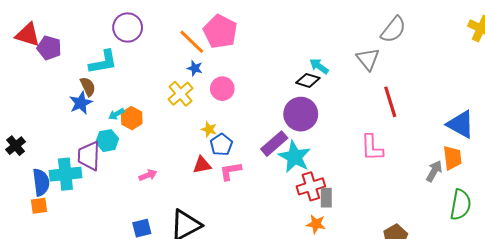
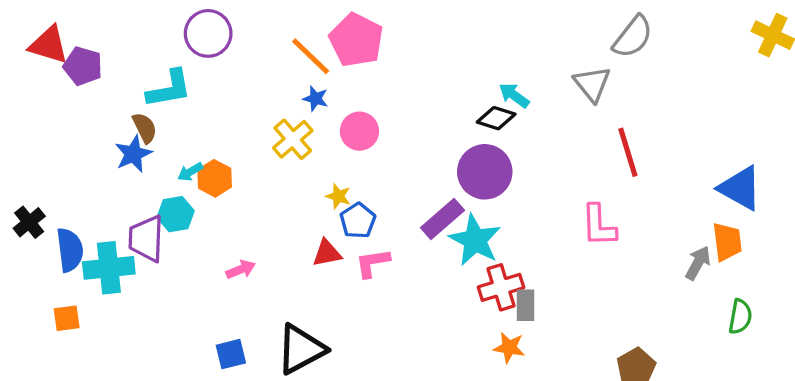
blue semicircle: (41, 182) -> (70, 250), moved
green semicircle: (461, 205) -> (740, 317), size x0.7

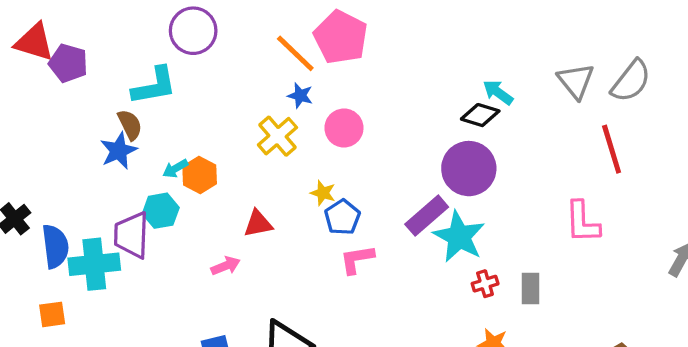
gray semicircle: (633, 37) -> (631, 81), moved
red triangle: (327, 253) -> (258, 224), moved
red cross: (501, 287) -> (485, 284), size x0.6
gray rectangle: (525, 305) -> (530, 289), moved

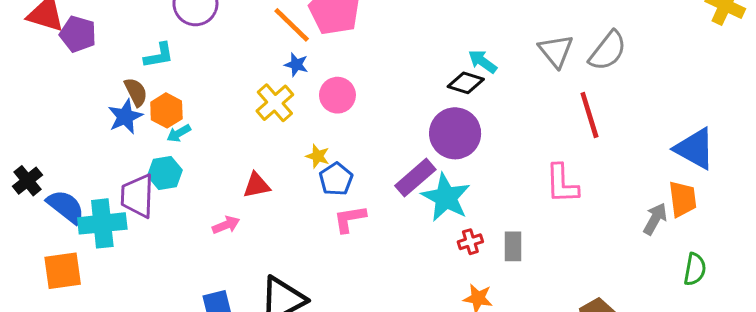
cyan L-shape: (154, 86) -> (159, 55), size x0.7
orange hexagon: (200, 175) -> (166, 110), moved
blue semicircle: (55, 246) -> (66, 207), turned -45
orange square: (52, 314) -> (63, 271), size x1.5

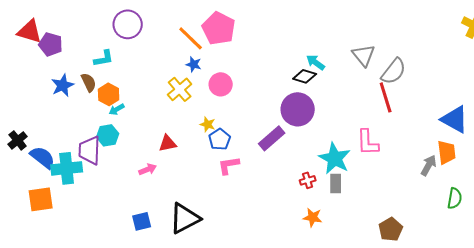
gray semicircle: (608, 51) -> (394, 71), moved
blue star: (125, 117) -> (63, 85), moved
cyan star: (446, 197) -> (335, 158), moved

